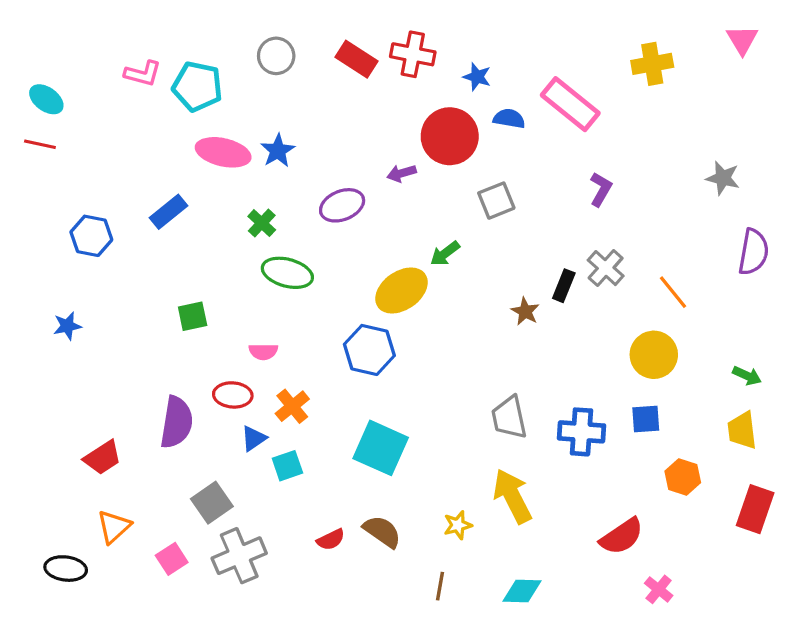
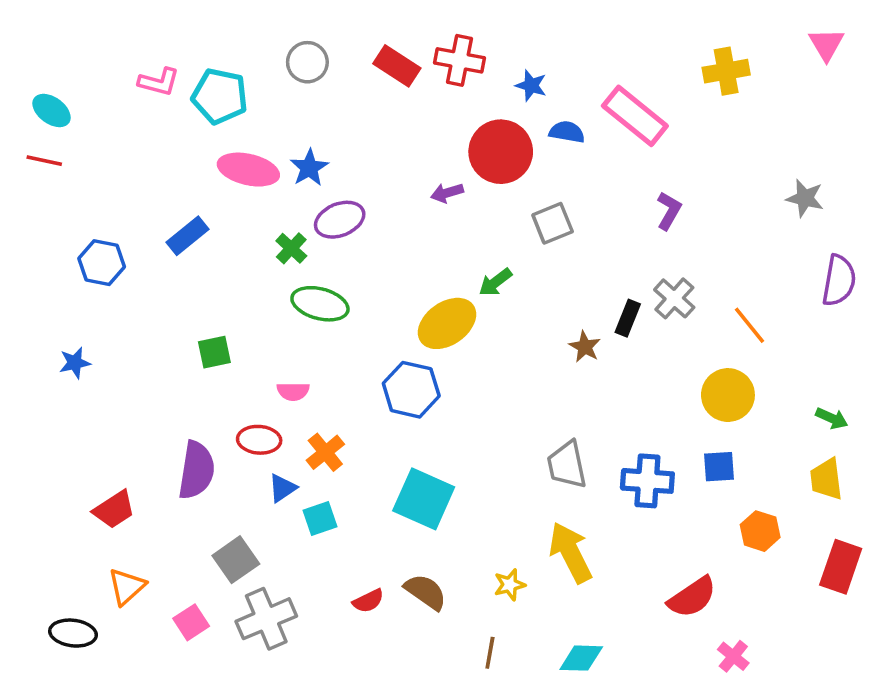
purple ellipse: (342, 205) -> (340, 220), moved

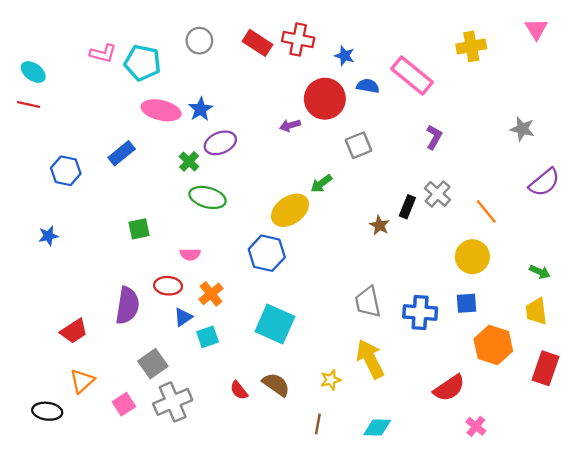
purple semicircle: (839, 280) -> (544, 182), turned 40
orange hexagon: (760, 531) -> (493, 345), size x1.5
red semicircle: (368, 601) -> (239, 390), turned 78

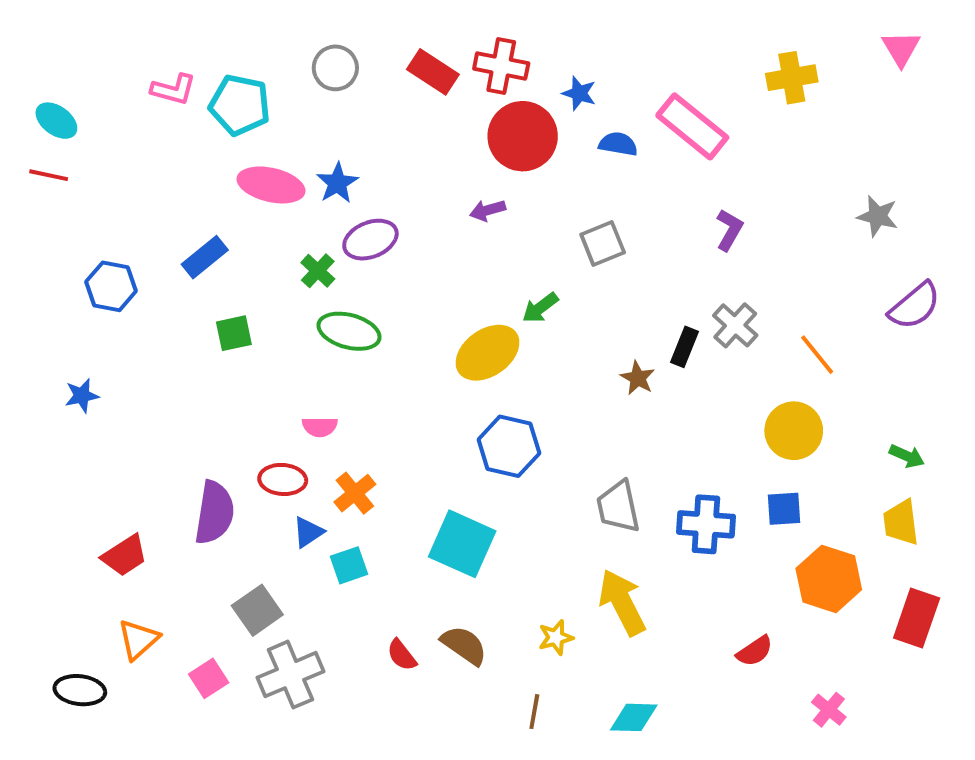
red circle: (325, 99) -> (523, 136), moved
green square: (139, 229) -> (234, 333), moved
blue hexagon: (267, 253) -> (509, 446), moved
red semicircle: (449, 388) -> (755, 651), size x0.7
pink cross: (476, 426) -> (829, 710), moved

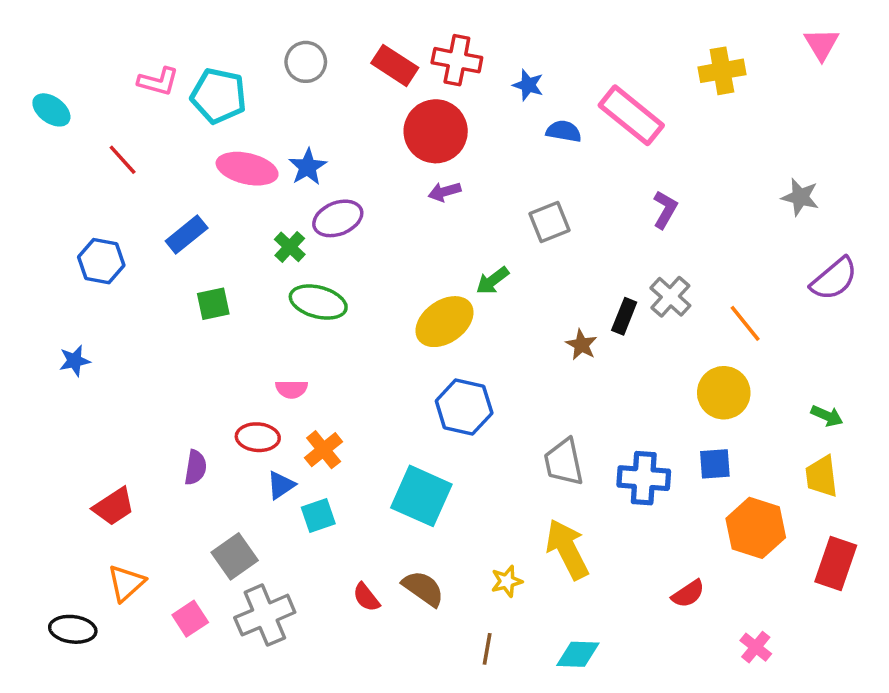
red circle: (523, 136) -> (436, 131), moved
red line: (49, 175) -> (123, 160), moved, turned 36
purple semicircle: (214, 513) -> (195, 467), size x0.6

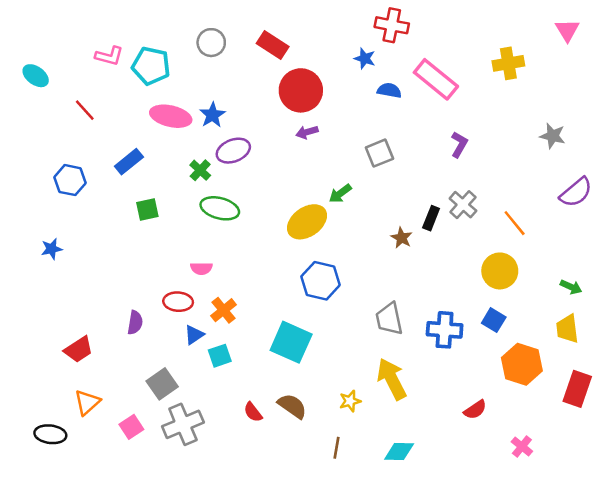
red cross: (457, 60) -> (392, 25), moved
yellow cross: (722, 71) -> (508, 63), moved
blue square: (715, 464) -> (494, 320), turned 35

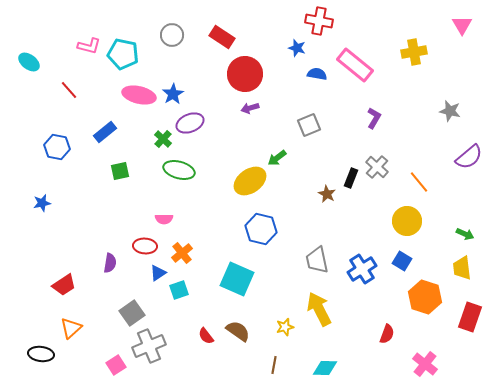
blue cross: (445, 330) -> (362, 269), turned -36
red semicircle: (475, 410) -> (387, 334), turned -36
pink square: (131, 427) -> (116, 365), moved
pink cross: (522, 447) -> (425, 364), size x1.4

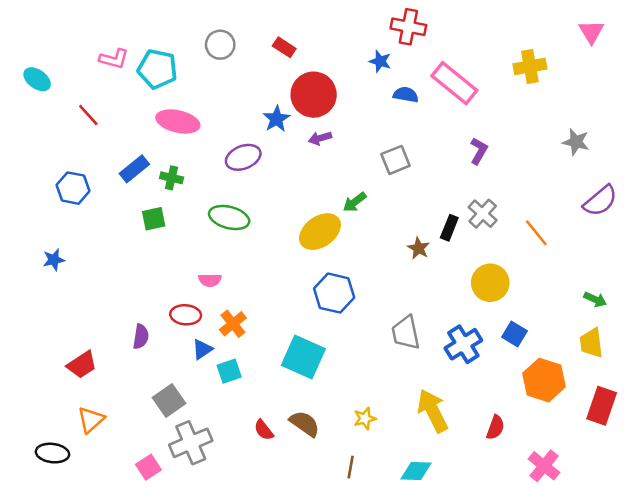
red rectangle: (222, 37) -> (284, 47), size x0.7
blue star: (173, 94) -> (276, 119), moved
green cross: (163, 139) -> (172, 178), moved, turned -30
yellow circle: (407, 221) -> (490, 283), moved
yellow arrow: (319, 309) -> (433, 411), moved

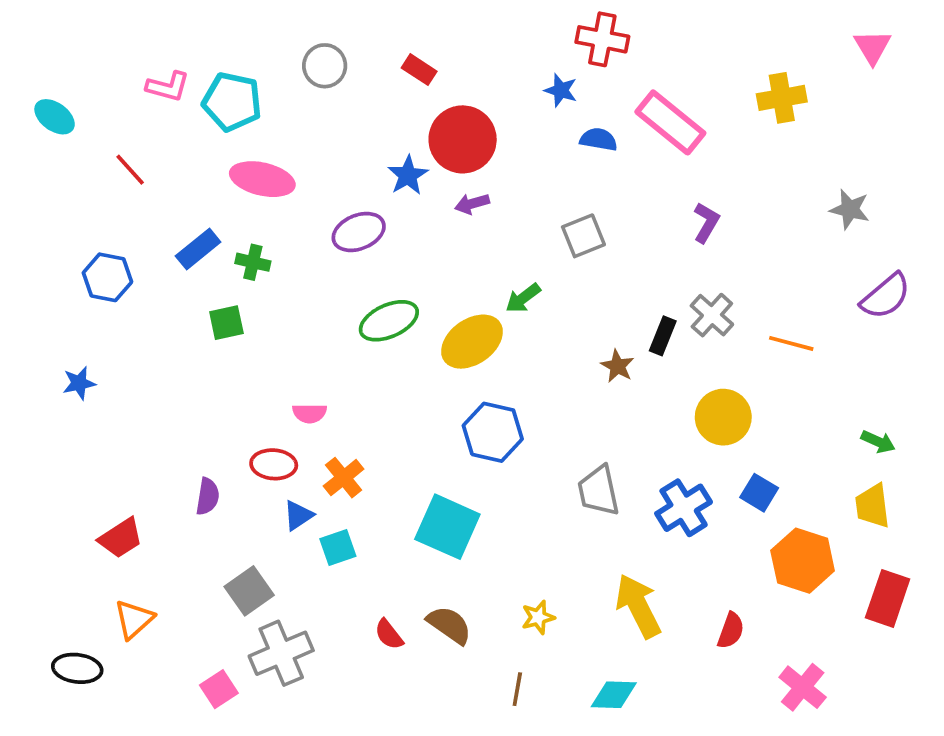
green ellipse: (229, 217) -> (389, 321), moved, turned -39
orange line: (536, 233) -> (791, 343), turned -36

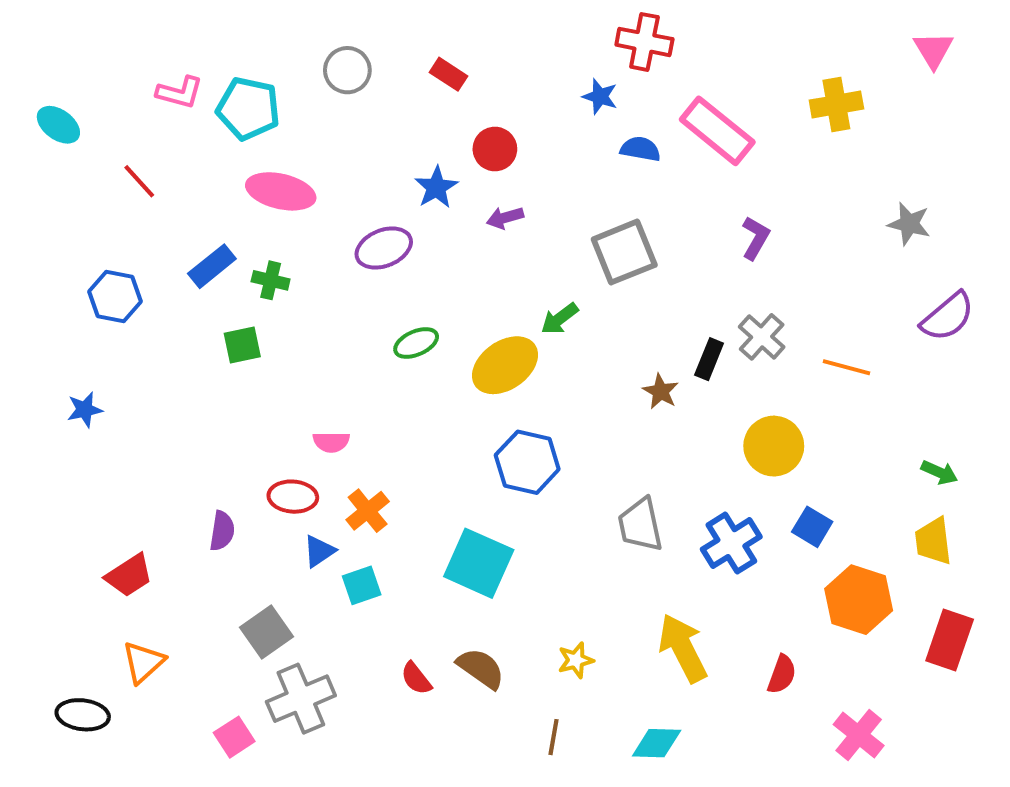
red circle: (463, 139) -> (495, 149), size x0.6
gray square: (583, 236) -> (624, 252), size x1.4
green ellipse: (389, 321) -> (416, 343), size x0.7

